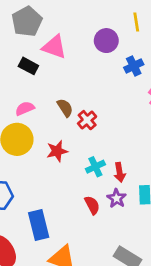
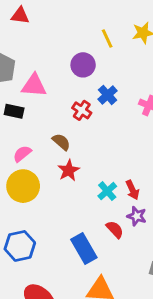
blue cross: (134, 66) -> (108, 95), moved
red cross: (87, 120) -> (82, 110), moved
red star: (57, 151) -> (69, 170), moved
blue rectangle: (39, 225) -> (84, 249), moved

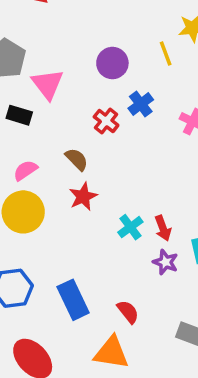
yellow line: (107, 39) -> (166, 54), moved
pink triangle: (34, 85) -> (48, 84), turned 44
red semicircle: (115, 229) -> (128, 312), moved
blue rectangle: (84, 249) -> (73, 300), moved

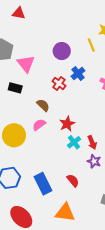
black rectangle: (19, 115) -> (15, 88), moved
pink semicircle: (25, 170) -> (39, 125), moved
red star: (83, 197) -> (67, 124), moved
red semicircle: (128, 312) -> (73, 181), moved

